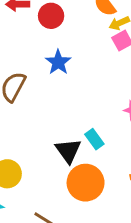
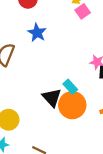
orange circle: (86, 183) -> (72, 105), moved

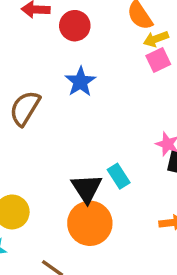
orange circle: (72, 105) -> (90, 223), moved

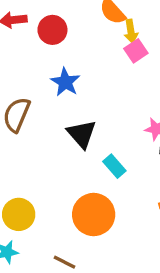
yellow arrow: (156, 39) -> (131, 31), turned -70
black triangle: (87, 188) -> (82, 134), moved

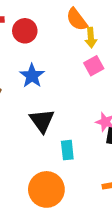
pink square: (136, 51) -> (94, 66), moved
cyan rectangle: (114, 166) -> (67, 150), turned 30

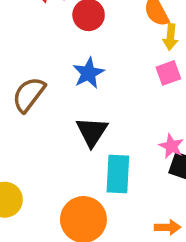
cyan rectangle: (67, 150) -> (118, 174), size x1.5

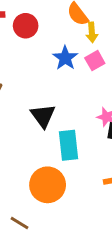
blue star: (88, 73) -> (65, 58), moved

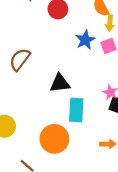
black triangle: (43, 116) -> (60, 83), turned 50

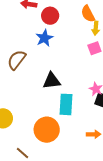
blue star: (85, 40) -> (44, 38), moved

